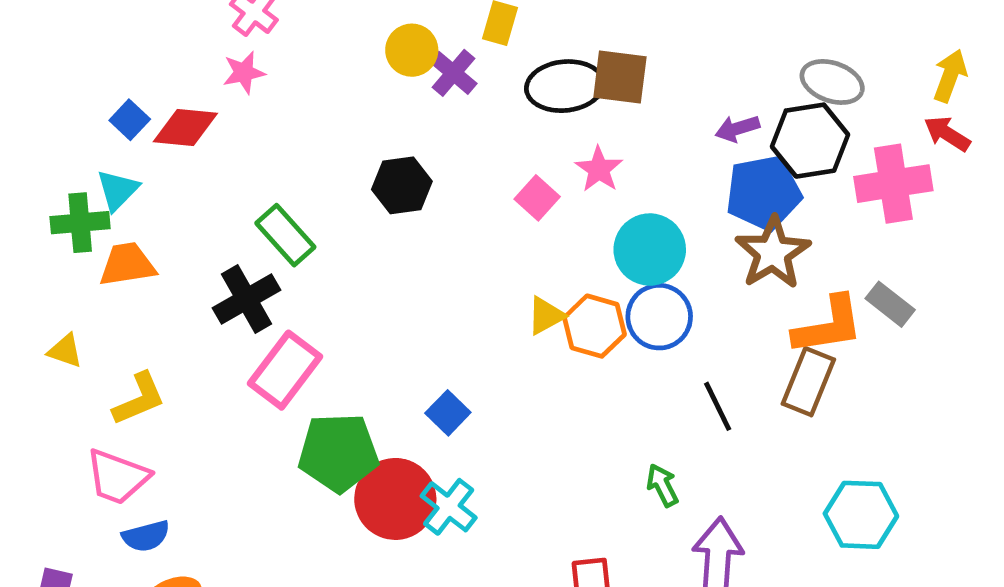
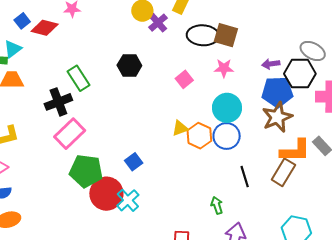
pink star: (599, 169) -> (224, 68), moved, turned 30

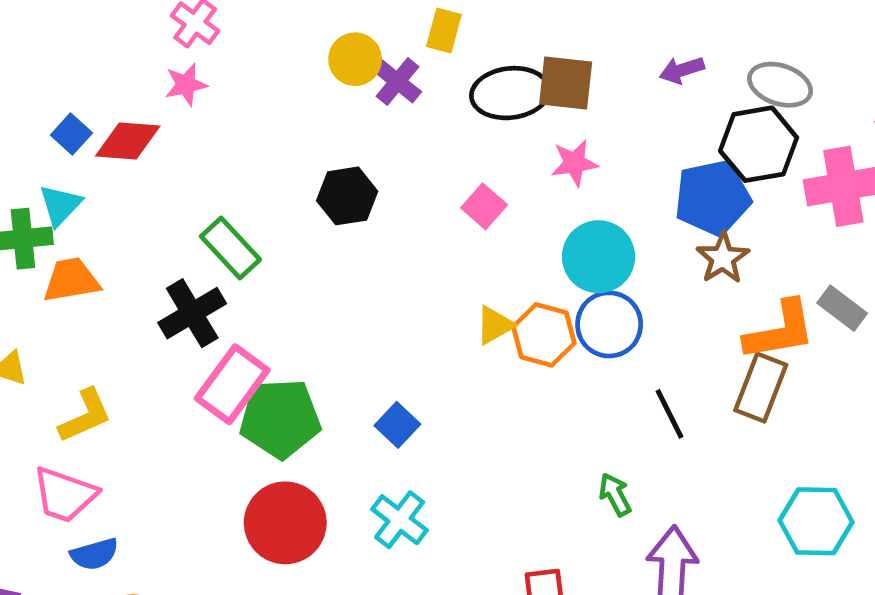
purple arrow: (271, 64) -> (682, 70), moved
brown star: (277, 117) -> (723, 258), size x0.7
green pentagon: (86, 171) -> (280, 418), moved
red circle: (106, 194) -> (285, 523), moved

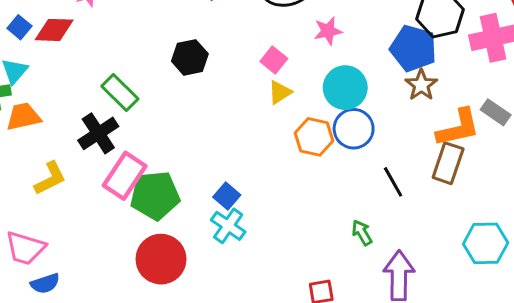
blue pentagon: (712, 198) -> (413, 48), turned 30
yellow triangle: (495, 325) -> (280, 92), moved
yellow L-shape: (85, 416) -> (50, 178), moved
cyan cross: (400, 520) -> (228, 226), moved

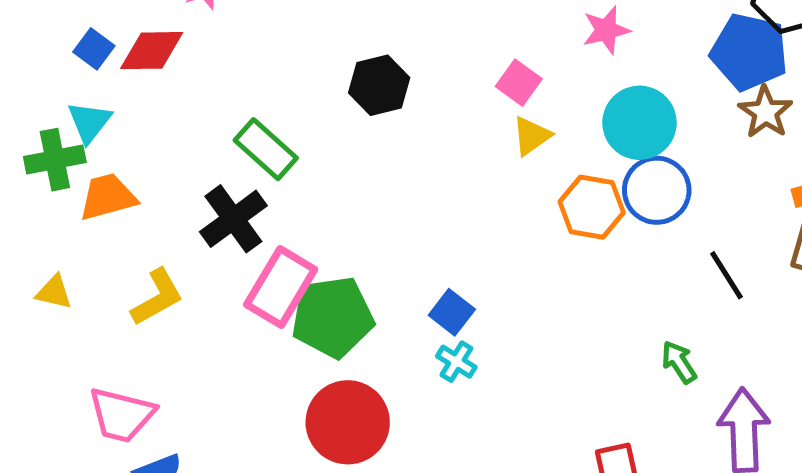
cyan cross: (228, 226) -> (456, 362), size x0.7

